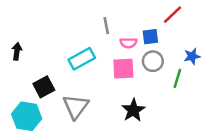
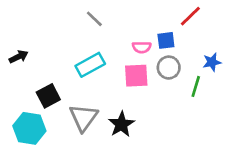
gray line: (106, 26) -> (94, 19), moved, turned -35
black arrow: (17, 51) -> (19, 57), turned 56
black star: (133, 110) -> (121, 124), moved

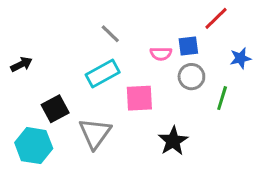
gray line: (94, 19) -> (110, 34), moved
blue star: (212, 62) -> (240, 58), moved
pink square: (136, 76) -> (139, 98), moved
black star: (121, 124) -> (173, 141), moved

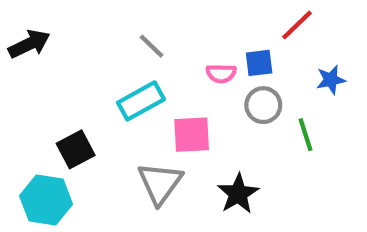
black arrow: (21, 64) -> (29, 44), moved, size x1.4
green line: (222, 98) -> (305, 135), turned -35
gray triangle: (95, 133) -> (160, 183), moved

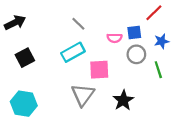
blue star: (331, 80) -> (162, 41), moved
black square: (76, 149) -> (25, 58), moved

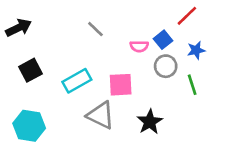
blue square: (134, 32) -> (163, 40), turned -32
cyan rectangle: (73, 52) -> (77, 81), moved
gray triangle: (83, 95) -> (101, 115), turned -40

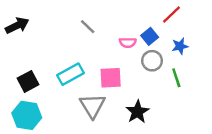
black square: (30, 70) -> (28, 81), moved
gray triangle: (101, 115) -> (92, 106), turned 32

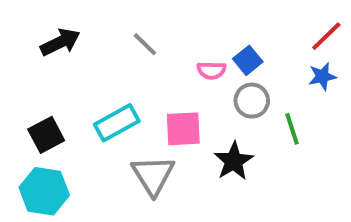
red line: (171, 15) -> (326, 36), moved
black arrow: (17, 25) -> (60, 42), moved
blue star: (180, 46) -> (322, 76), moved
black star: (137, 112) -> (234, 161), moved

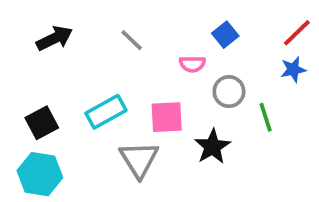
blue square: (248, 60) -> (225, 35), moved

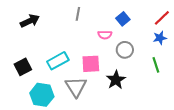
gray line: (132, 40) -> (78, 14), moved, turned 56
green line: (266, 117) -> (156, 65), moved
cyan hexagon: (40, 174) -> (42, 95), moved

